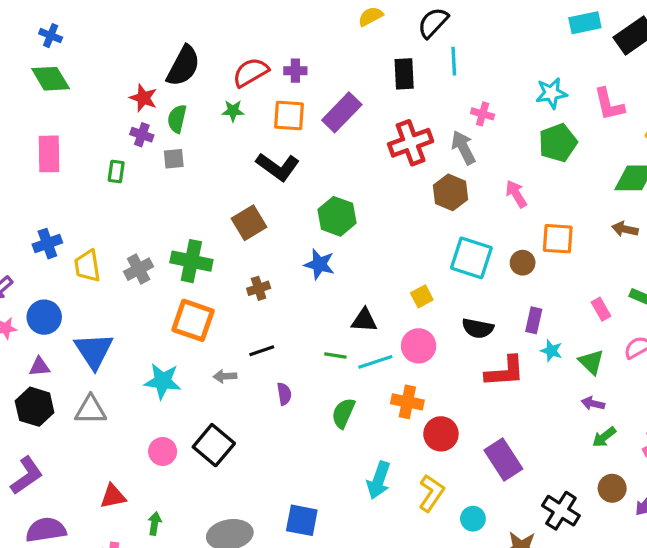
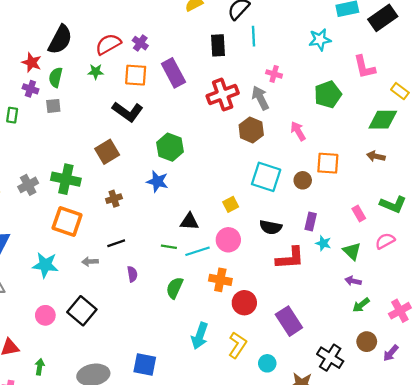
purple cross: (295, 71) -> (140, 43), turned 35
cyan star: (551, 93) -> (320, 40), moved
purple rectangle: (342, 112) -> (173, 73), turned -72

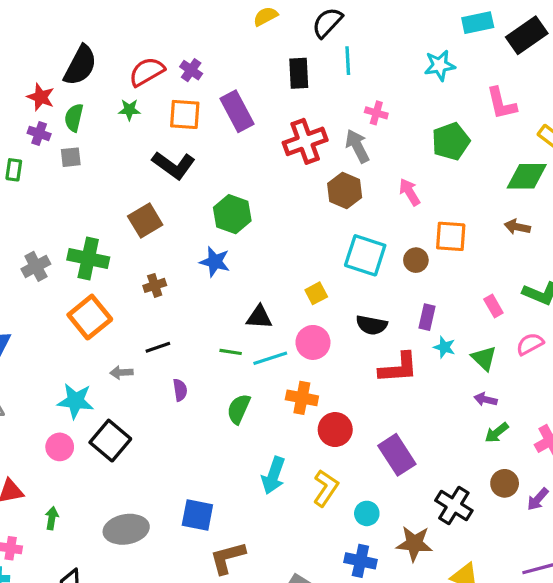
orange square: (67, 221) -> (90, 317), turned 32
cyan star: (45, 265) -> (76, 401), moved

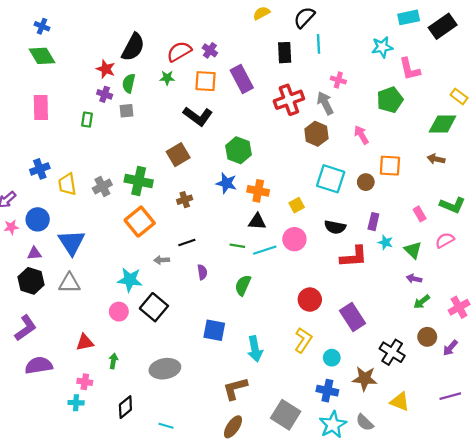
pink L-shape: (501, 103) -> (410, 69), moved
orange cross: (302, 398) -> (258, 191), moved
cyan arrow: (273, 475) -> (255, 349), moved, turned -30
blue square: (197, 515) -> (214, 330), moved

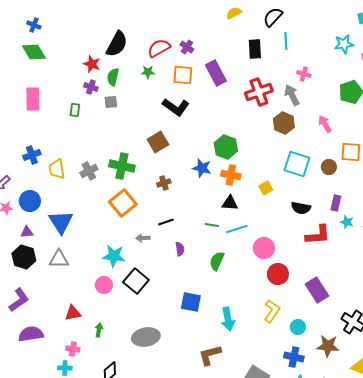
green hexagon: (238, 150) -> (226, 147), moved
pink circle: (294, 239) -> (264, 248), moved

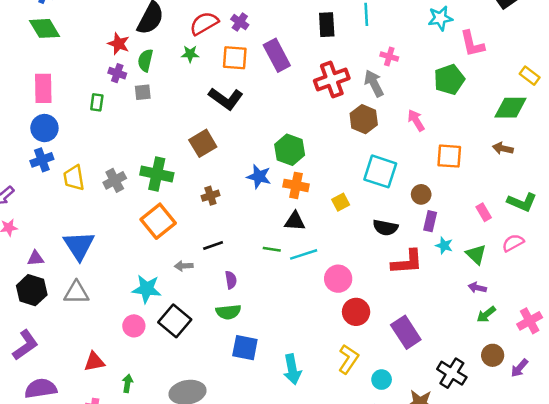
brown circle: (329, 167) -> (421, 194), moved
blue circle: (30, 201) -> (44, 128), moved
green semicircle: (217, 261) -> (228, 312), moved, turned -120

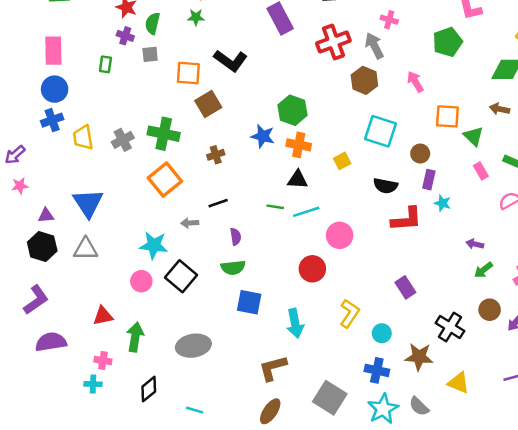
orange square: (235, 58) -> (188, 73), moved
green triangle: (476, 254) -> (473, 136), moved
red circle: (356, 312) -> (312, 269), moved
purple rectangle: (406, 332) -> (405, 287), size x0.7
green arrow: (127, 383) -> (135, 337), size x1.6

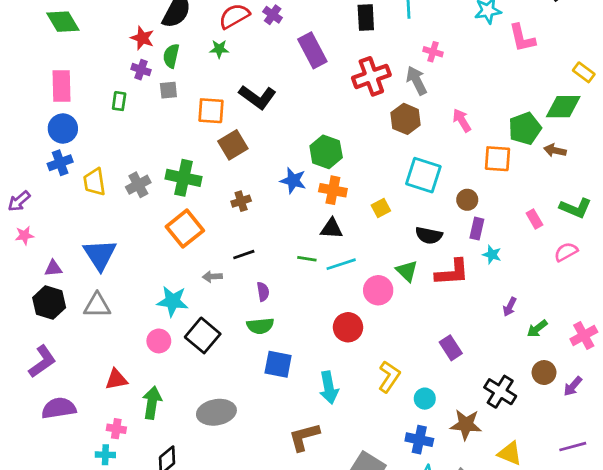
green pentagon: (447, 42) -> (525, 129), moved
green triangle: (473, 136) -> (407, 271), moved
purple arrow: (475, 244) -> (510, 307), moved, turned -77

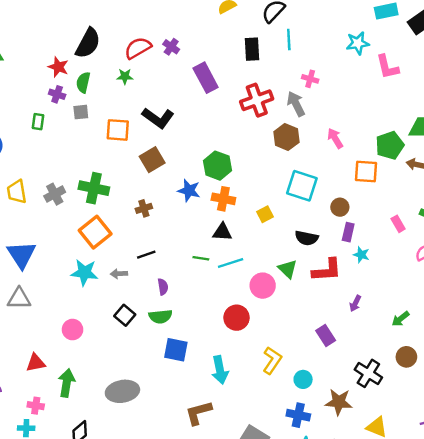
brown square: (233, 145) -> (152, 160), moved
cyan star: (173, 301) -> (84, 272), moved
purple arrow: (510, 307) -> (355, 303), moved
black square: (203, 335) -> (125, 315), moved, size x0.7

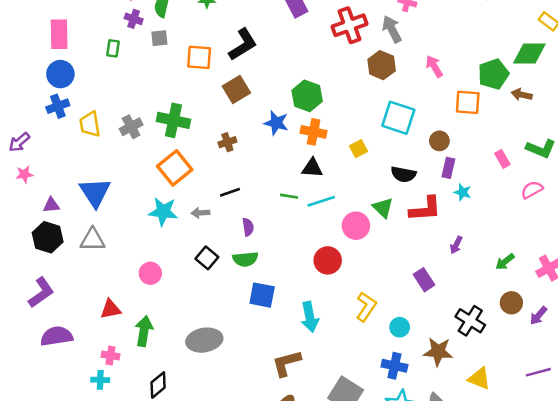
black L-shape: (158, 118) -> (243, 45), turned -68

